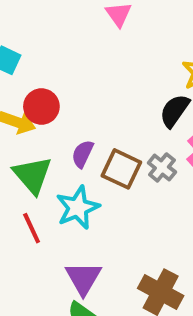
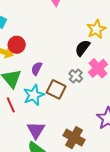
brown square: (121, 169) -> (56, 89), moved

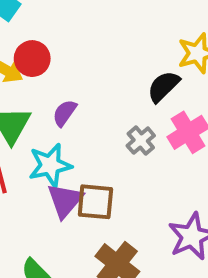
brown square: (56, 89) -> (95, 202), moved, turned -30
purple triangle: (36, 130) -> (65, 201), moved

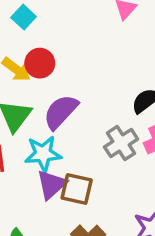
purple semicircle: (65, 113) -> (61, 112), size x1.6
gray cross: (141, 141) -> (121, 143), size x1.4

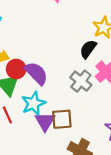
red circle: (40, 63) -> (16, 69), moved
purple semicircle: (61, 112) -> (36, 73), turned 110

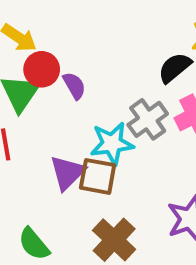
purple semicircle: (36, 73) -> (74, 86), size x0.6
cyan star: (33, 103) -> (112, 144), moved

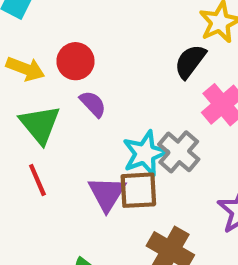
red circle: (42, 69) -> (75, 61), moved
gray cross: (148, 119) -> (179, 152), moved

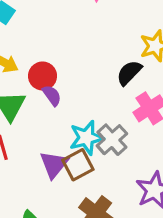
red circle: (75, 61) -> (43, 76), moved
brown square: (138, 190) -> (78, 165), turned -32

